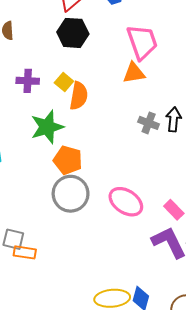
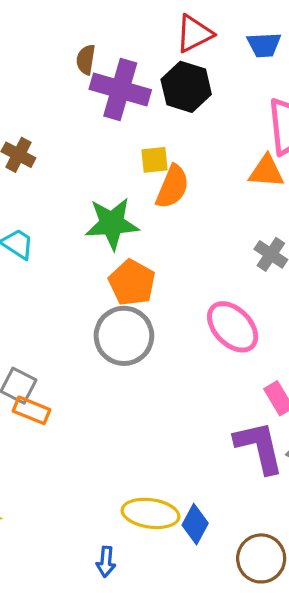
purple cross: (28, 81) -> (120, 90), moved, size x1.6
yellow square: (64, 82) -> (154, 160), turned 30
pink ellipse: (126, 202) -> (233, 327), moved

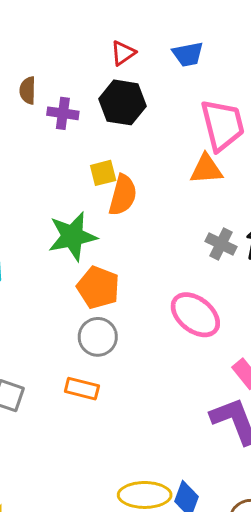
red triangle: (194, 34) -> (123, 53), size x0.7
purple cross: (120, 90) -> (63, 113), size x0.6
gray circle: (124, 336) -> (98, 337), size x0.7
orange rectangle: (31, 410) -> (82, 389), moved

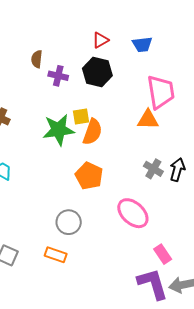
green star: (72, 236) -> (59, 130), moved
orange pentagon: (98, 287) -> (89, 176), moved

